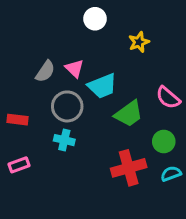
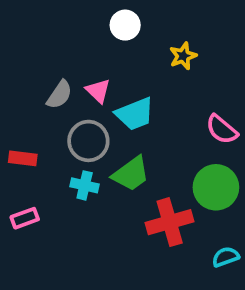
green trapezoid: (129, 114) -> (131, 174), moved
green circle: (164, 142) -> (216, 187), size x1.5
cyan semicircle: (171, 174) -> (226, 257), moved

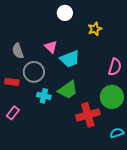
gray semicircle: (59, 95) -> (18, 51), moved, turned 126
pink semicircle: (222, 129) -> (115, 67), turned -114
gray circle: (88, 141) -> (34, 72), moved
pink rectangle: (25, 218) -> (13, 113), turned -32

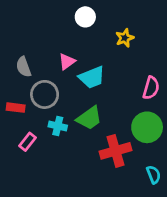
pink triangle: (51, 47) -> (67, 62), turned 40
pink rectangle: (13, 113) -> (27, 142), moved
cyan semicircle: (117, 133) -> (154, 175), turned 88

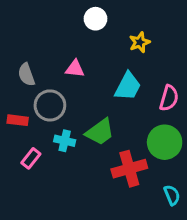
pink triangle: (67, 62) -> (75, 69), turned 42
cyan trapezoid: (92, 77) -> (128, 86), moved, turned -40

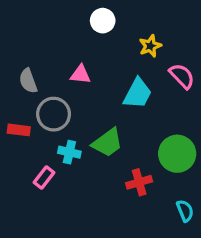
pink semicircle: (169, 98) -> (182, 76), moved, turned -60
pink rectangle: (31, 158) -> (44, 177), moved
red cross: (129, 169) -> (139, 182), size x0.7

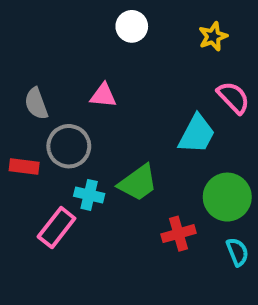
yellow star: (150, 46) -> (213, 37), moved
cyan trapezoid: (138, 94) -> (197, 134), moved
pink rectangle: (44, 177) -> (57, 227), size x1.4
cyan semicircle: (185, 211) -> (237, 252), moved

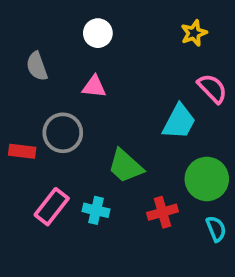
white circle: (132, 26) -> (98, 33), moved
gray semicircle: (36, 104) -> (37, 66), moved
green trapezoid: (138, 183) -> (126, 166), turned 78
cyan cross: (89, 195) -> (96, 210), moved

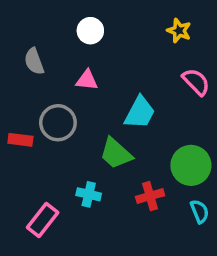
yellow star: (194, 33) -> (179, 31), turned -30
cyan trapezoid: (179, 122) -> (140, 113), moved
pink rectangle: (52, 207) -> (43, 220), moved

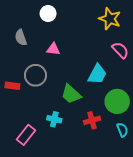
white circle: (90, 31) -> (48, 13), moved
yellow star: (179, 31) -> (110, 19), size x1.5
cyan trapezoid: (140, 113) -> (97, 74), moved

